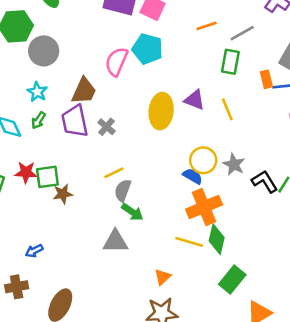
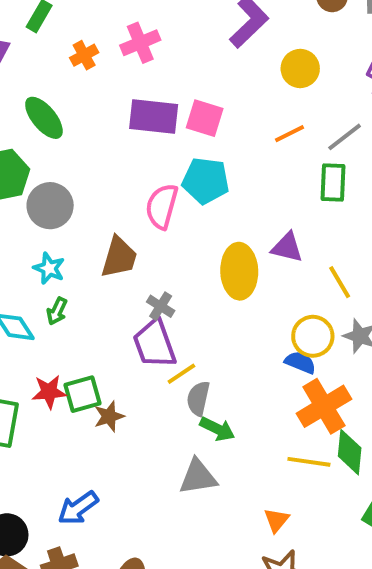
yellow line: (227, 109) -> (340, 282), moved
purple trapezoid: (75, 121) -> (155, 344), moved
blue arrow: (34, 251) -> (78, 508), size x1.5

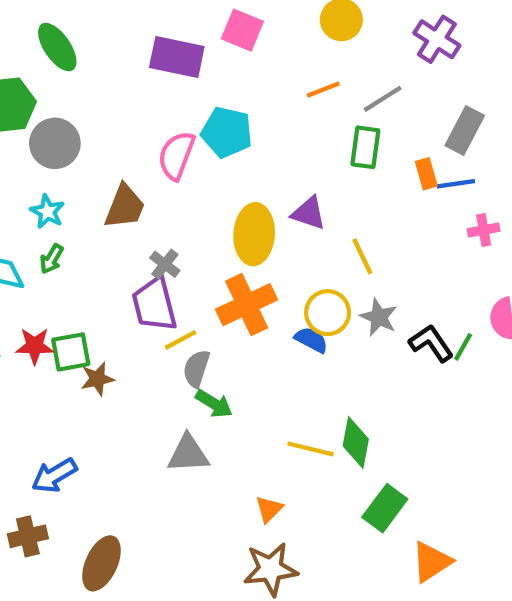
pink square: (205, 118) -> (242, 30), moved
orange cross: (324, 406) -> (247, 305), moved

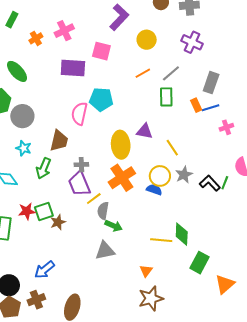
green arrow: (52, 259) -> (44, 168), moved, size x1.5
gray cross: (165, 264) -> (81, 165), turned -32
gray star: (379, 317) -> (184, 175), turned 30

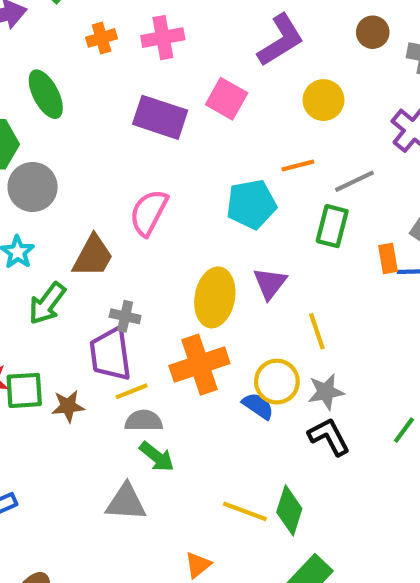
cyan pentagon: (101, 99) -> (251, 204), moved, turned -30
purple triangle: (144, 131) -> (270, 283), turned 42
black L-shape: (210, 183) -> (329, 437), moved
gray semicircle: (103, 211) -> (144, 421), turned 66
brown star: (58, 222) -> (68, 406), moved

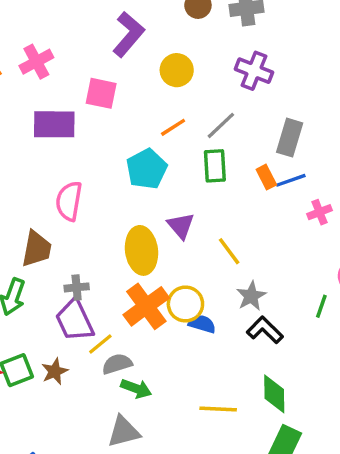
yellow circle: (277, 382) -> (185, 304), moved
green diamond: (289, 510) -> (274, 394), moved

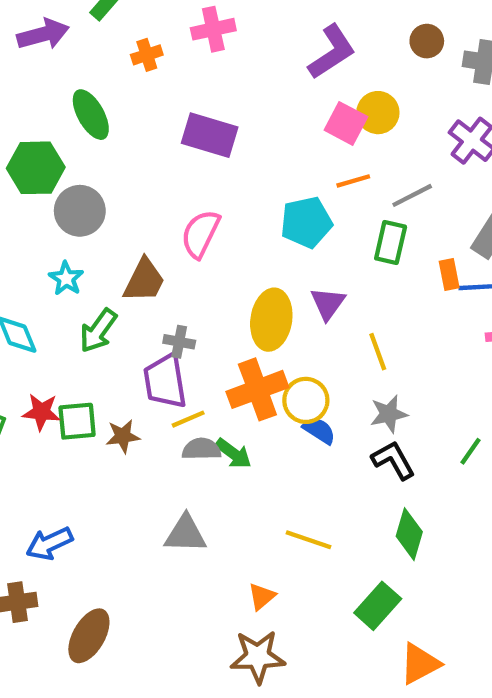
pink cross: (36, 62) -> (213, 29), moved
pink square: (101, 93) -> (346, 123), moved
green arrow: (136, 389) -> (233, 453), moved
green diamond: (274, 394) -> (409, 534), moved

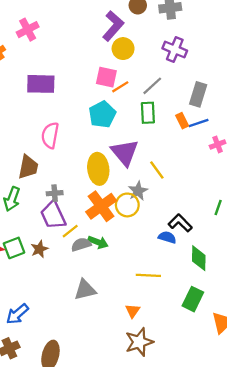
purple L-shape: (332, 52) -> (113, 26), moved
pink square: (346, 123) -> (106, 77), moved
purple triangle: (328, 303) -> (125, 153), size x1.5
gray star: (389, 414) -> (138, 191), moved
blue semicircle: (319, 430) -> (167, 237), moved

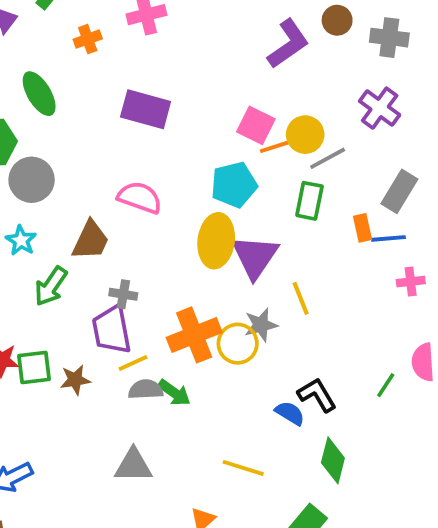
yellow circle: (123, 49) -> (305, 135), moved
pink semicircle: (50, 135) -> (140, 198), turned 85
yellow ellipse: (98, 169) -> (216, 241), moved

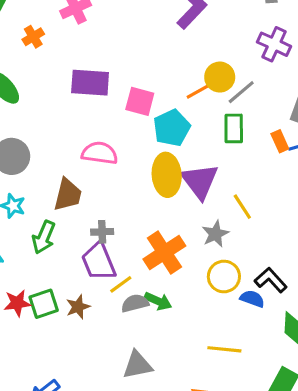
pink square: (256, 125) -> (140, 101), moved
yellow circle: (238, 344) -> (224, 277), moved

